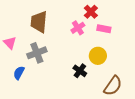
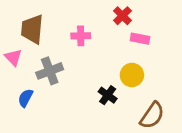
brown trapezoid: (39, 22) -> (32, 29), moved
pink cross: (78, 28) -> (81, 36), moved, turned 32

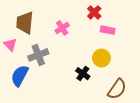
pink cross: (81, 36) -> (62, 28), turned -32
blue semicircle: (25, 98) -> (20, 76), size x1.5

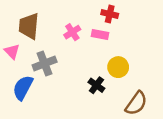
red cross: (94, 12) -> (110, 14), turned -32
pink rectangle: (108, 30) -> (100, 35), moved

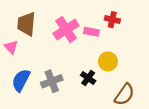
red cross: (110, 14) -> (112, 20), moved
pink cross: (72, 32) -> (66, 29), size x1.6
gray cross: (45, 63) -> (52, 81), moved

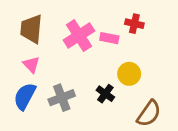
pink triangle: (11, 47) -> (31, 65), moved

